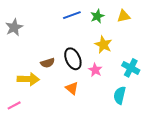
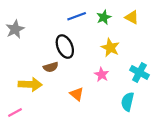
yellow triangle: (124, 16) -> (132, 17), turned 40
black ellipse: (73, 59) -> (65, 47), moved

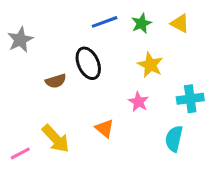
brown semicircle: (51, 67) -> (56, 81), moved
cyan cross: (139, 72) -> (190, 99), turned -36
yellow arrow: (30, 84) -> (56, 139), moved, turned 45

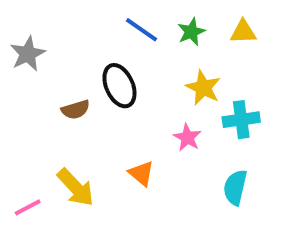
blue line: (105, 22) -> (141, 30), turned 55
yellow triangle: (180, 23) -> (243, 32), turned -30
cyan cross: (190, 99) -> (241, 120), moved

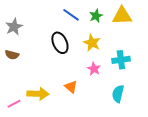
yellow triangle: (243, 32) -> (122, 16), size x1.5
yellow star: (203, 88) -> (92, 43), moved
brown semicircle: (76, 110) -> (12, 55), moved, turned 32
yellow arrow: (76, 187) -> (38, 94), turned -45

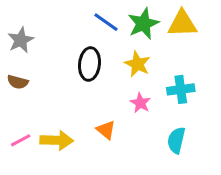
green star: (96, 16) -> (143, 24), size x1.5
black ellipse: (60, 43) -> (89, 64), turned 30
pink line: (14, 104) -> (21, 140), moved

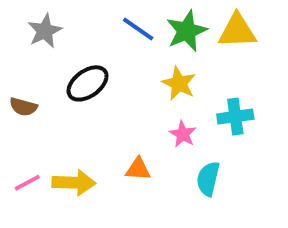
gray star: (21, 40) -> (45, 31), moved
black ellipse: (89, 64) -> (88, 83), moved, turned 48
orange triangle: (106, 130) -> (138, 169), turned -36
cyan semicircle: (176, 140) -> (208, 179), moved

